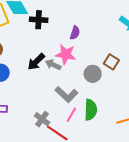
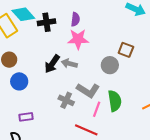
purple semicircle: (75, 33) -> (75, 19), moved
pink star: (66, 54) -> (78, 39), moved
gray cross: (42, 119) -> (66, 100), moved

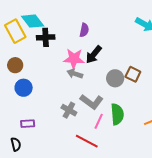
black cross: (47, 22) -> (46, 37), moved
pink star: (78, 39) -> (74, 59), moved
brown square: (126, 50) -> (133, 74), moved
black arrow: (52, 64) -> (94, 55), moved

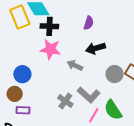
black arrow: (94, 55) -> (96, 48), turned 30
pink star: (74, 59) -> (50, 49), moved
brown circle: (15, 65) -> (15, 94), moved
green semicircle: (117, 114) -> (113, 110), turned 145

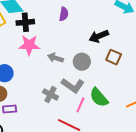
black arrow: (96, 48) -> (99, 36), moved
gray circle: (115, 74) -> (82, 62), moved

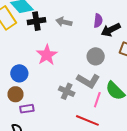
purple semicircle: (64, 14) -> (98, 21), moved
pink star: (29, 45) -> (47, 55), moved, turned -30
gray arrow: (55, 58) -> (64, 22), moved

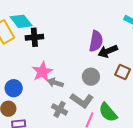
purple semicircle: (98, 21) -> (96, 41), size x1.5
gray arrow: (64, 22) -> (55, 83), moved

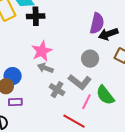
gray arrow: (55, 83) -> (45, 68), moved
blue circle: (14, 88) -> (13, 76), moved

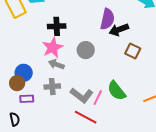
black cross: (36, 16) -> (57, 26), moved
gray circle: (90, 59) -> (86, 50), moved
gray L-shape: (80, 82) -> (82, 95), moved
gray cross: (57, 90) -> (52, 87), moved, turned -35

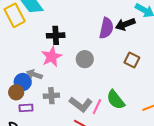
black arrow: (119, 30) -> (125, 24), moved
gray arrow: (56, 64) -> (34, 74), moved

